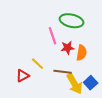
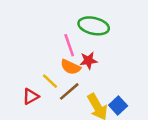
orange semicircle: (82, 53) -> (71, 67), moved, turned 105
brown line: (63, 72) -> (69, 91), moved, turned -48

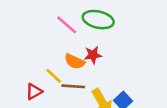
pink line: (69, 45) -> (67, 25), moved, turned -30
brown line: (69, 91) -> (73, 86), turned 45

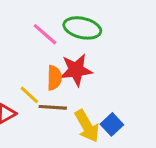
red star: (93, 55) -> (76, 70), size x1.5
orange semicircle: (75, 61) -> (54, 78), turned -114

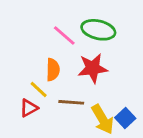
orange semicircle: (54, 78) -> (53, 70), moved
yellow line: (29, 95) -> (39, 90), moved

